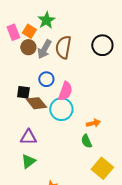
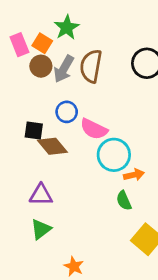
pink semicircle: (65, 91) -> (94, 129), turned 96
cyan circle: (61, 109) -> (114, 155), moved

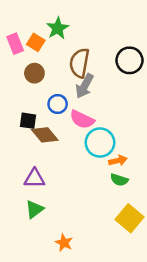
brown circle: (41, 66) -> (34, 73), moved
gray arrow: (64, 69) -> (85, 86), moved
green semicircle: (124, 201) -> (119, 180), moved, turned -48

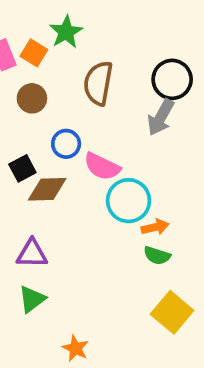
gray arrow: (85, 86) -> (161, 117), moved
black square: (28, 121) -> (22, 168), turned -36
brown diamond: (45, 135) -> (47, 189), turned -52

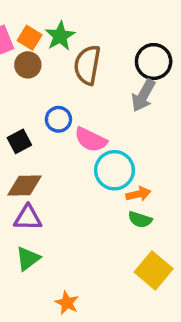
green star: (66, 32) -> (60, 36), moved
brown circle: (32, 98) -> (28, 65), moved
brown diamond: (47, 189) -> (24, 186), moved

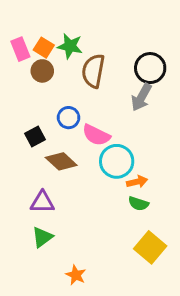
green star: (60, 36) -> (70, 46), turned -30
brown diamond: (24, 186) -> (61, 161), moved, turned 44

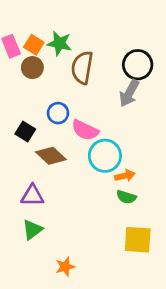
black square: (35, 137) -> (25, 132), turned -30
yellow square: (150, 247) -> (138, 240), turned -36
orange star: (76, 275) -> (65, 267), turned 30

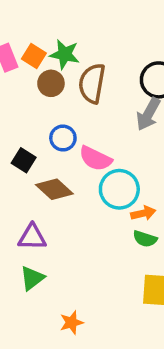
brown circle: (32, 68) -> (51, 83), moved

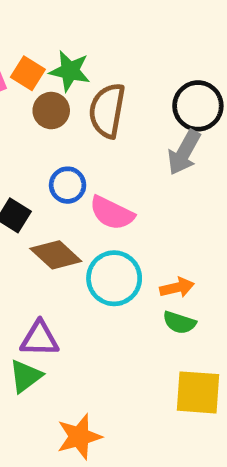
cyan circle: (119, 189) -> (114, 278), moved
purple triangle: (32, 237) -> (40, 339), moved
orange star: (71, 323) -> (79, 437), size x1.4

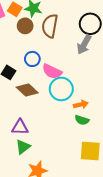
cyan circle: (114, 278) -> (61, 89), moved
green triangle: (26, 376) -> (23, 147), moved

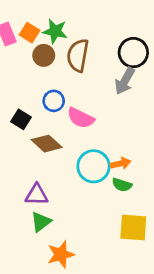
cyan circle: (61, 89) -> (93, 166), moved

